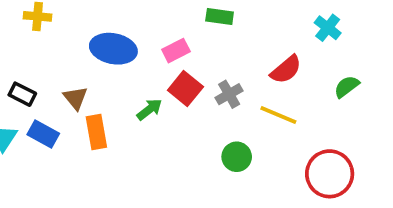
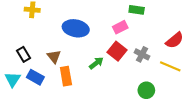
pink rectangle: (176, 51) -> (120, 27), moved
black rectangle: (22, 94) -> (24, 54), turned 32
gray cross: (229, 94) -> (142, 54), turned -32

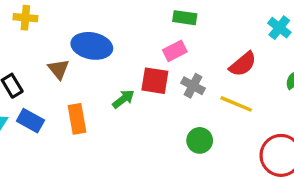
pink rectangle: (120, 27) -> (175, 51), moved
red square: (117, 51) -> (155, 81), turned -30
brown triangle: (54, 57) -> (59, 69), moved

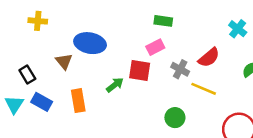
gray cross: (193, 86) -> (180, 69), moved

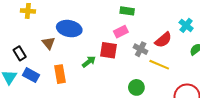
cyan cross: (238, 29) -> (186, 25), moved

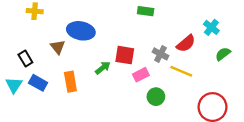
pink rectangle: (121, 32) -> (141, 75), moved

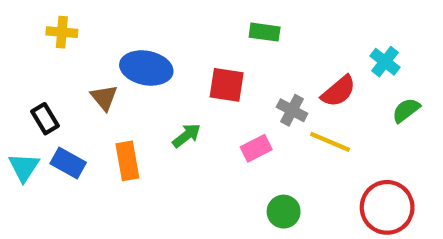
red square: (125, 55) -> (227, 85), moved
green circle: (156, 97) -> (284, 212), moved

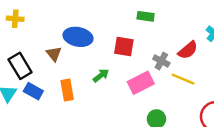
yellow cross: (62, 32) -> (15, 19), moved
black rectangle: (45, 119) -> (20, 66), size x1.5
pink rectangle: (256, 148) -> (141, 83), size x1.5

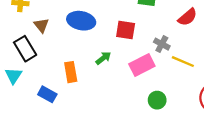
red semicircle: (188, 50) -> (187, 17), moved
brown triangle: (54, 54) -> (41, 25), moved
blue rectangle: (33, 91) -> (47, 94), moved

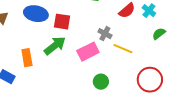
red square: (126, 30) -> (62, 22), moved
green arrow: (103, 58) -> (55, 46), size x1.6

